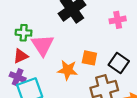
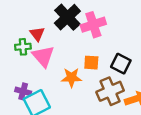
pink cross: (118, 20) -> (93, 25), moved, size x1.5
red triangle: (21, 56) -> (37, 34), moved, turned -35

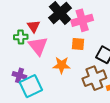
orange square: (91, 63) -> (78, 44), moved

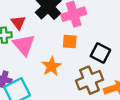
orange star: (62, 65) -> (51, 66), turned -30

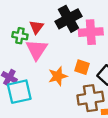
orange square: (70, 41) -> (82, 67), moved

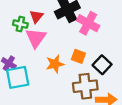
pink cross: (91, 32) -> (88, 23), turned 30

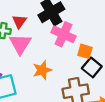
pink cross: (88, 23) -> (63, 34), moved
orange square: (78, 56) -> (85, 51), moved

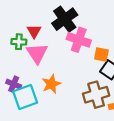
orange star: (42, 70) -> (51, 84), moved

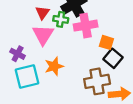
pink cross: (79, 40) -> (86, 26), turned -35
green cross: (19, 42) -> (61, 19), moved
purple cross: (14, 84) -> (18, 54), moved

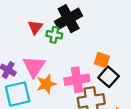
pink cross: (86, 26) -> (77, 80), moved
pink triangle: (43, 35) -> (34, 67), moved

